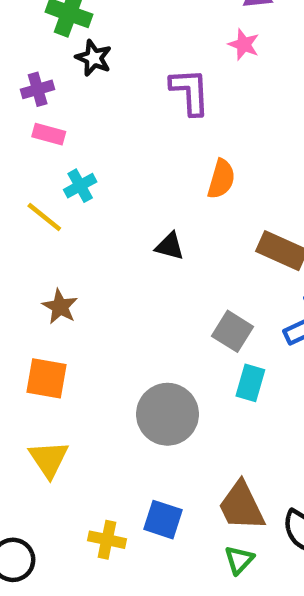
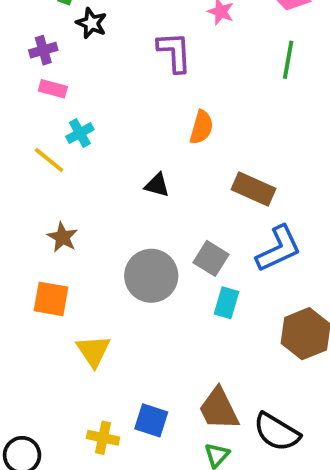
gray circle: (168, 414) -> (151, 276), moved
yellow triangle: (49, 459) -> (93, 351), moved

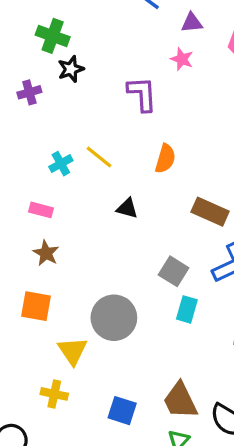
black star: (91, 23) -> (71, 69), turned 30
pink rectangle: (53, 89) -> (41, 210), moved
yellow line: (49, 160) -> (99, 157), moved
gray circle: (151, 276) -> (114, 318), moved
yellow cross: (103, 438) -> (54, 394), moved

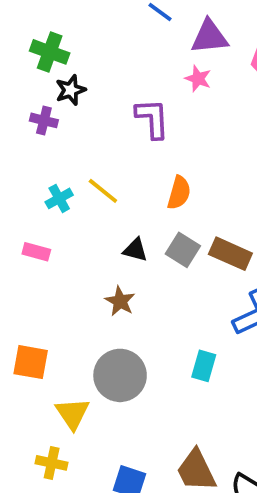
purple triangle: (192, 23) -> (209, 37), size x1.5
purple cross: (29, 92) -> (44, 120), moved, turned 30
brown star: (46, 253) -> (120, 301), moved
gray square: (174, 271) -> (183, 250), moved

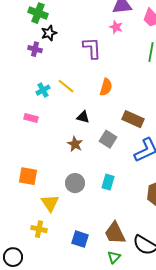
gray square: (183, 250) -> (108, 139), moved
cyan rectangle: (204, 366) -> (108, 182), moved
gray circle: (120, 375) -> (75, 183), size x0.7

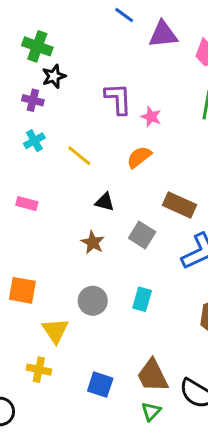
pink star: (116, 27) -> (151, 117), moved
orange semicircle: (106, 87) -> (139, 157), turned -144
cyan cross: (43, 90) -> (34, 141), moved

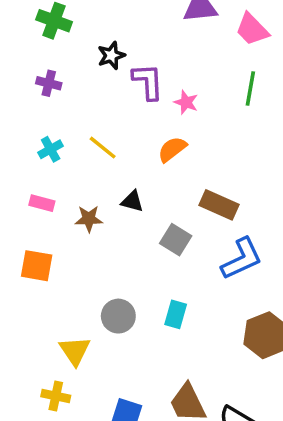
black star: (54, 76) -> (111, 55), moved
cyan cross: (34, 141) -> (51, 149), moved
brown star: (93, 242) -> (89, 219), moved, turned -30
orange square: (22, 290) -> (37, 266), moved

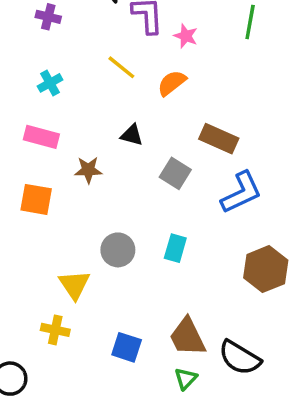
yellow line: (103, 148) -> (121, 67), moved
pink rectangle: (42, 203) -> (41, 137), size x1.4
brown star: (89, 219) -> (88, 170), moved

